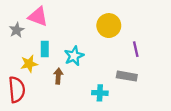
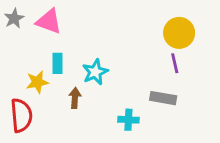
yellow circle: (109, 26) -> (179, 33), moved
gray star: (17, 30) -> (14, 18), moved

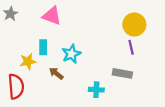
pink triangle: (49, 21) -> (52, 16), moved
brown arrow: (75, 98) -> (56, 73), turned -56

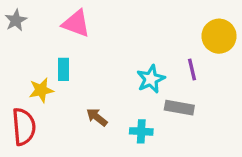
yellow circle: (134, 25) -> (219, 36), moved
cyan star: (71, 54) -> (151, 79), moved
brown arrow: (56, 73) -> (97, 117), moved

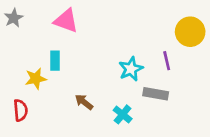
red semicircle: (24, 127) -> (21, 110), size x0.7
cyan cross: (141, 131) -> (123, 114), turned 36

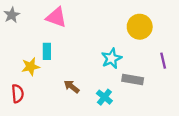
yellow circle: (190, 32) -> (140, 27), moved
purple line: (167, 61) -> (163, 61), moved

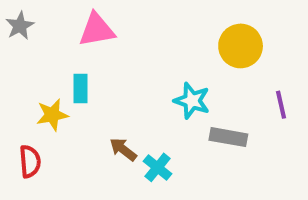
pink triangle: (56, 17) -> (97, 30), turned -30
cyan star: (111, 58) -> (192, 101), turned -30
cyan cross: (104, 97) -> (158, 167), moved

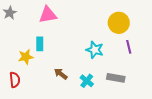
purple line: (281, 105) -> (129, 47), moved
gray rectangle: (228, 137) -> (116, 78), moved
cyan cross: (158, 167) -> (87, 81), moved

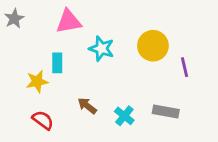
yellow circle: (119, 23) -> (153, 46), moved
cyan star: (95, 50) -> (101, 49), moved
red semicircle: (15, 80) -> (43, 120), moved, turned -49

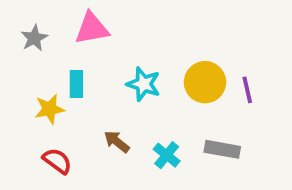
gray star: (14, 19) -> (34, 38), moved
yellow circle: (153, 46) -> (205, 82), moved
cyan star: (101, 49) -> (144, 84), moved

